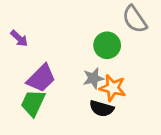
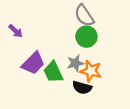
gray semicircle: (135, 19) -> (84, 16), moved
green trapezoid: (33, 103) -> (53, 72), moved, turned -50

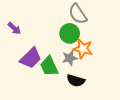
green circle: (86, 37) -> (70, 33), moved
orange star: (91, 71) -> (83, 49), moved

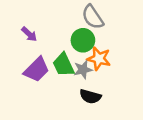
purple arrow: (14, 28) -> (29, 34), moved
green trapezoid: (49, 66) -> (63, 65), moved

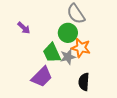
purple trapezoid: (37, 70) -> (42, 77), moved
black semicircle: (90, 96) -> (84, 82), moved, turned 78

